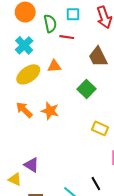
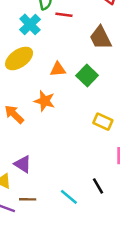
cyan cross: (24, 45) -> (30, 24), moved
orange triangle: (54, 66) -> (58, 69), moved
orange arrow: (24, 110) -> (14, 114), moved

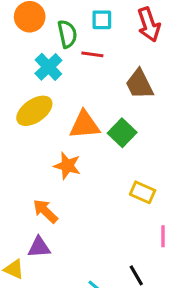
orange triangle: (58, 69) -> (85, 125), size x1.5
orange arrow: (14, 114) -> (45, 211), moved
purple triangle: (23, 164) -> (39, 247), turned -36

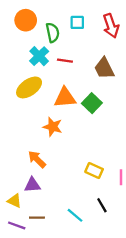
red line: (92, 54) -> (65, 61), moved
yellow rectangle: (143, 192) -> (94, 170), moved

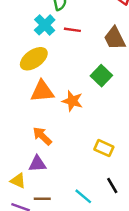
orange triangle: (65, 98) -> (42, 91), moved
orange star: (53, 127) -> (72, 101), moved

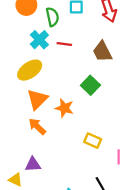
orange triangle: (42, 91) -> (37, 99), turned -40
orange arrow: (42, 136) -> (37, 126), moved
yellow rectangle: (104, 148) -> (93, 141), moved

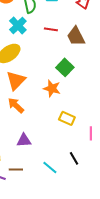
red line: (64, 44) -> (51, 29), moved
orange star: (64, 108) -> (52, 88), moved
purple triangle: (33, 164) -> (24, 140), moved

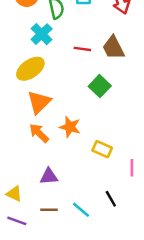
red line: (51, 29) -> (82, 49), moved
orange star: (52, 88) -> (70, 127), moved
brown line: (16, 169) -> (49, 210), moved

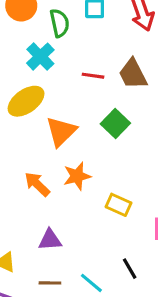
orange triangle: (39, 102) -> (61, 131), moved
orange star: (70, 127) -> (77, 176), turned -30

